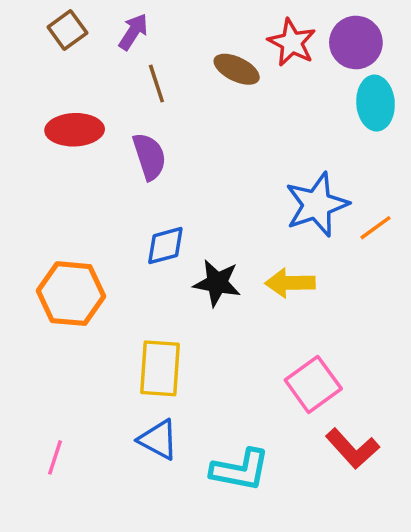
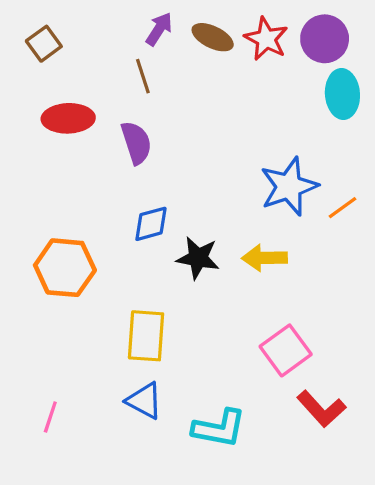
brown square: (67, 30) -> (44, 44), moved
purple arrow: (133, 32) -> (159, 29), moved
brown ellipse: (237, 69) -> (213, 37), moved

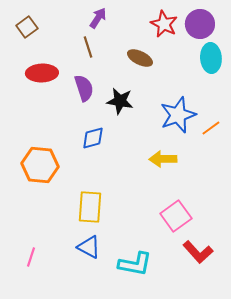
brown ellipse: (213, 37) -> (140, 58), moved
black star: (198, 258) -> (120, 101), moved

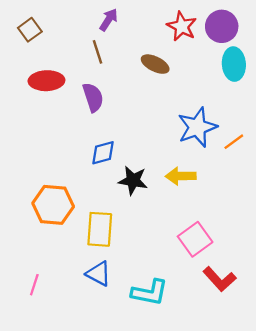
black star: (120, 101) -> (133, 180), moved
orange hexagon: (40, 165) -> (53, 205), moved

